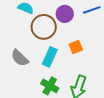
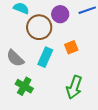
green cross: (50, 86) -> (24, 86), moved

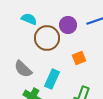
cyan rectangle: (45, 57) -> (52, 79), moved

